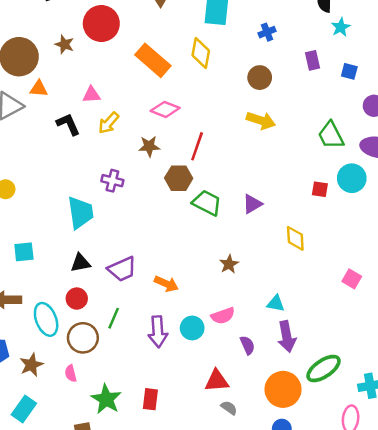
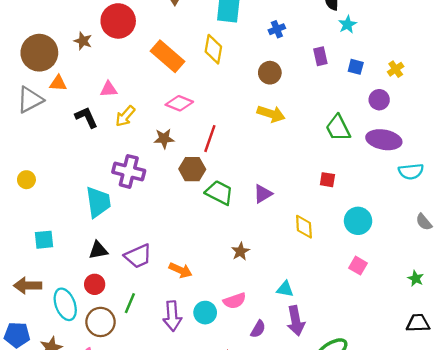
cyan circle: (352, 178) -> (358, 221), moved
purple cross: (112, 181) -> (129, 171), size x1.5
purple semicircle: (247, 345) -> (258, 329), turned 54

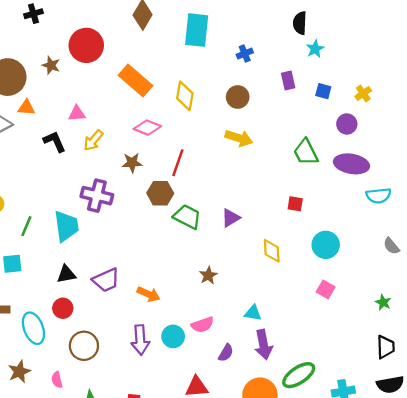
yellow diamond: (213, 49) -> (185, 96), moved
green line: (130, 303) -> (26, 226), moved
brown circle: (101, 322) -> (84, 346), moved
black trapezoid: (418, 323) -> (386, 347), turned 90

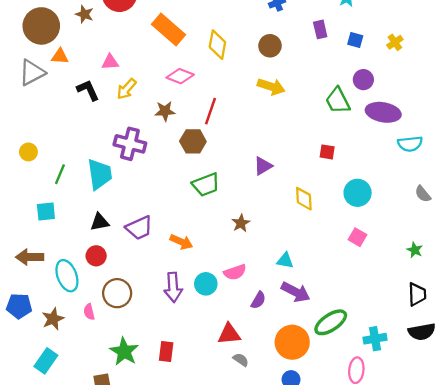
purple circle: (347, 124) -> (363, 80), moved
green trapezoid: (187, 217) -> (206, 185), moved, turned 132
purple arrow: (263, 345) -> (296, 292), turned -52
pink semicircle: (57, 380) -> (89, 312), moved

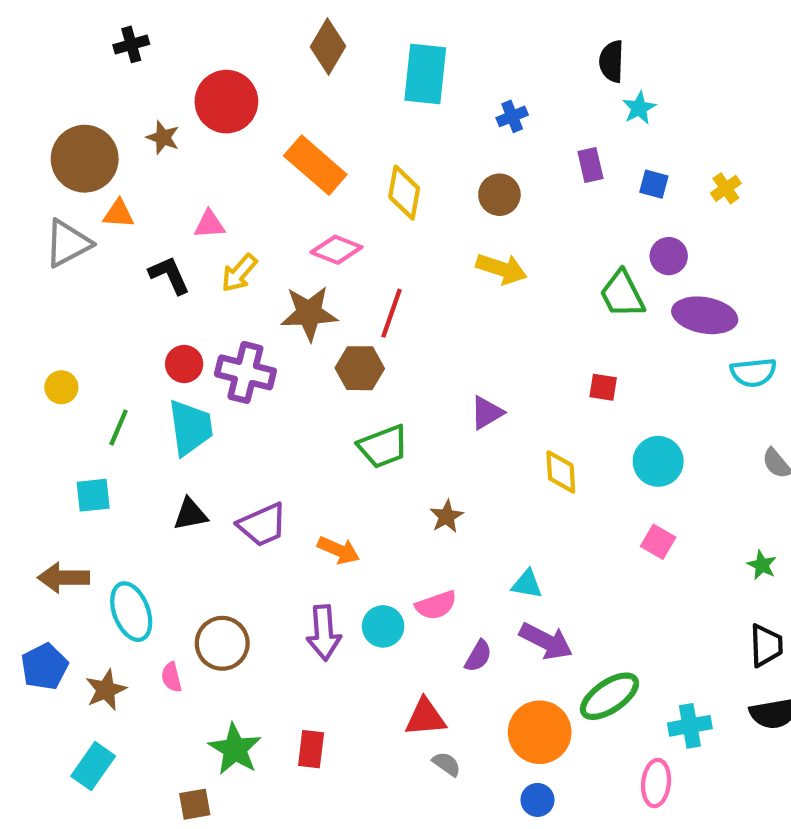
brown star: (165, 111) -> (309, 313), size x1.5
red circle: (96, 256) -> (184, 364), moved
blue pentagon: (19, 306) -> (44, 667), turned -30

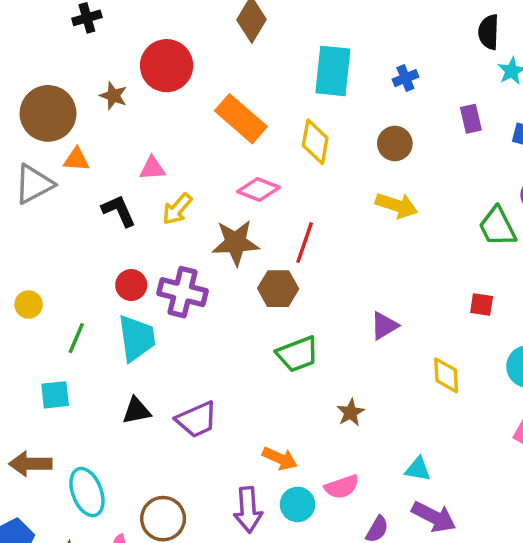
cyan rectangle: (425, 74) -> (333, 71), moved
orange arrow: (339, 550) -> (280, 458), moved

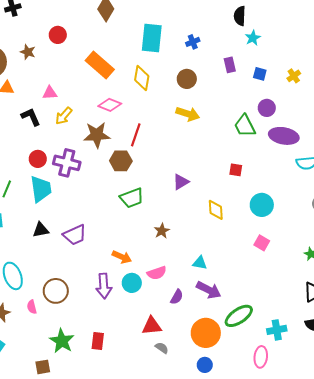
red circle: (167, 66) -> (58, 35), size x0.6

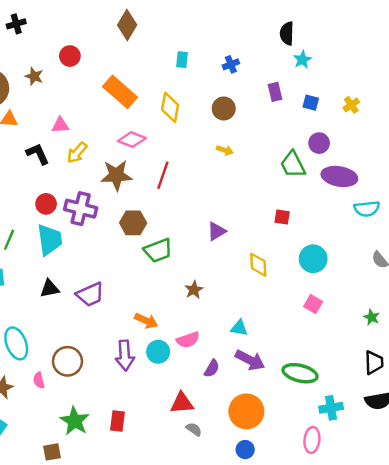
cyan rectangle: (152, 38) -> (182, 60), size x0.5
yellow arrow: (188, 114) -> (225, 150), size x0.6
brown hexagon: (121, 161) -> (133, 223), moved
green ellipse: (239, 316) -> (300, 373), moved, turned 48

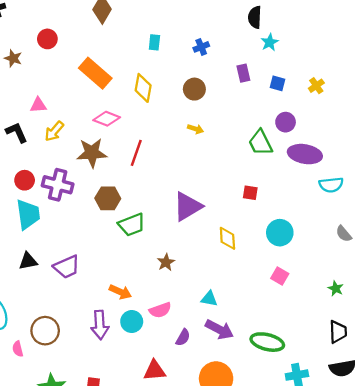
purple triangle: (217, 231) -> (188, 206), size x1.6

